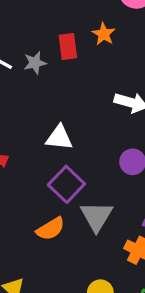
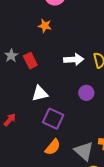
red rectangle: (68, 46) -> (30, 61), moved
gray triangle: (96, 216) -> (84, 151), moved

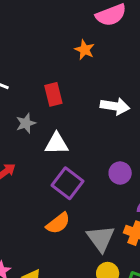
gray star: (11, 56) -> (26, 123), moved
purple circle: (86, 93) -> (120, 173), moved

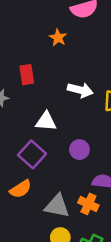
white triangle: (57, 144) -> (46, 121), moved
gray triangle: (101, 238) -> (57, 206), turned -48

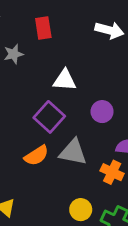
white arrow: (80, 90) -> (109, 30), moved
gray triangle: (57, 206) -> (73, 152), moved

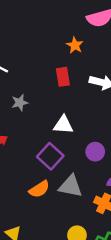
red rectangle: (43, 28) -> (63, 77), moved

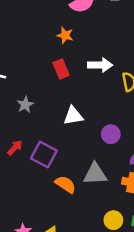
purple square: (50, 156) -> (44, 155), moved
orange semicircle: (39, 189) -> (65, 184), turned -100

